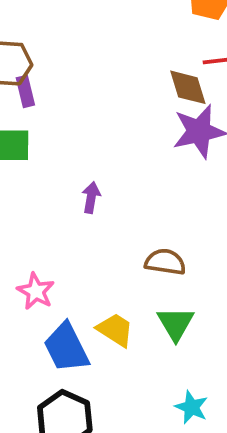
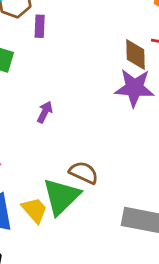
purple rectangle: (25, 91) -> (40, 26), moved
green triangle: (176, 324) -> (61, 197), moved, size x1.4

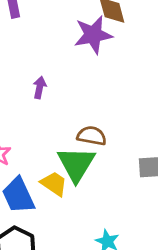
purple star: (134, 88) -> (93, 35), moved

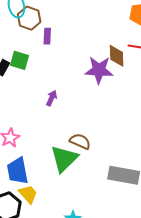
yellow trapezoid: (54, 184) -> (28, 194), moved

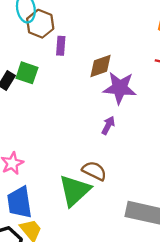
brown diamond: (117, 56) -> (100, 66), moved, turned 70
purple arrow: (52, 98) -> (108, 125), moved

